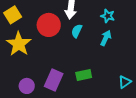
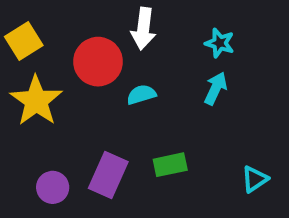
cyan semicircle: (77, 31) -> (141, 95), moved, turned 48

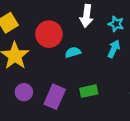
white arrow: (143, 29) -> (87, 16), moved
purple circle: (53, 187) -> (24, 92), moved

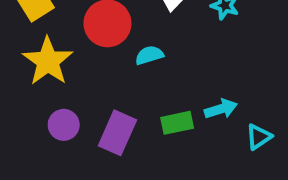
cyan arrow: (114, 49) -> (221, 109), moved, turned 48

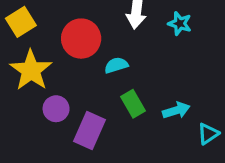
green rectangle: (177, 123) -> (133, 104), moved, turned 72
purple circle: (64, 125) -> (56, 109), moved

